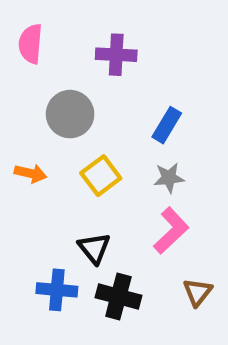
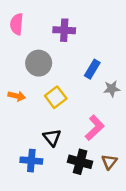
gray star: (169, 178) -> (112, 89), moved
black cross: (118, 296) -> (80, 162), moved

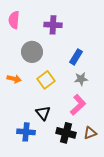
gray star: (112, 89) -> (81, 79), moved
brown triangle: (109, 162) -> (90, 133), turned 32

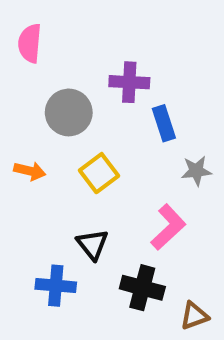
purple cross: (53, 25) -> (129, 82), moved
blue rectangle: (76, 57) -> (164, 123), turned -49
gray star: (81, 79) -> (196, 171), moved
brown triangle: (90, 133) -> (194, 316), moved

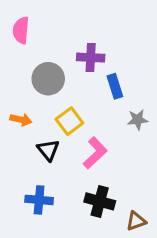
pink L-shape: (168, 227) -> (95, 153), moved
black triangle: (93, 244) -> (48, 150), moved

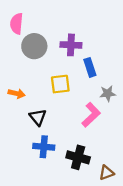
gray circle: (48, 79) -> (34, 46), moved
yellow square: (69, 121) -> (60, 84), moved, turned 30
pink L-shape: (95, 153) -> (91, 115), moved
blue cross: (39, 200) -> (44, 147), moved

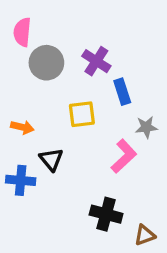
purple cross: (71, 45) -> (96, 61), turned 30
blue cross: (44, 147) -> (21, 180), moved

